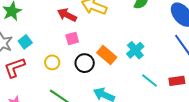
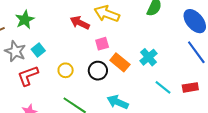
pink square: (72, 39) -> (102, 44), moved

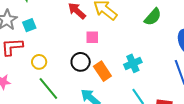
orange rectangle: (120, 62) -> (102, 71), moved
yellow circle: (66, 70) -> (39, 62), moved

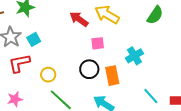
cyan cross: (133, 63) -> (134, 56), moved
orange rectangle: (102, 71) -> (112, 76), turned 30

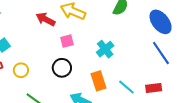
yellow circle: (48, 75) -> (21, 70), moved
orange rectangle: (112, 76) -> (99, 81), moved

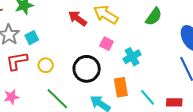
pink square: (67, 41) -> (107, 44), moved, turned 32
black circle: (62, 68) -> (87, 69), size x1.4

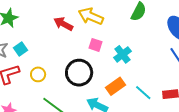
orange rectangle: (121, 87) -> (115, 86), turned 72

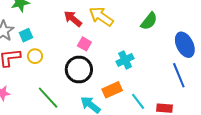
pink square: (96, 45) -> (84, 44), moved
yellow circle: (38, 74) -> (35, 56), moved

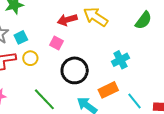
red arrow: (73, 19) -> (67, 20), turned -54
pink square: (84, 44) -> (57, 43), moved

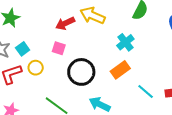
cyan cross: (120, 60) -> (125, 42), moved
orange rectangle: (108, 90) -> (120, 70), moved

